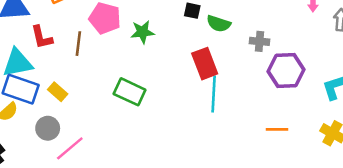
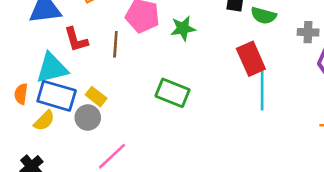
gray circle: (48, 128) -> (88, 118), moved

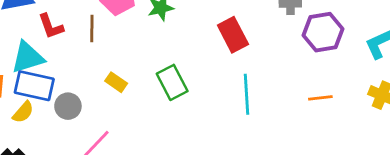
cyan line: (262, 91) -> (246, 94), moved
green rectangle: (173, 93) -> (172, 82), moved, turned 44
yellow rectangle: (96, 97) -> (116, 82), moved

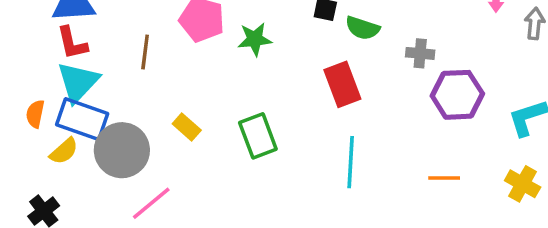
red L-shape: (51, 26) -> (72, 43), moved
brown line: (92, 29) -> (145, 52), moved
cyan triangle: (28, 57) -> (78, 82), turned -36
gray circle: (68, 106) -> (122, 150), size x1.6

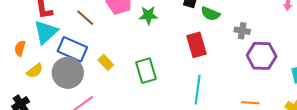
brown line: (145, 52) -> (85, 18), turned -60
blue rectangle: (82, 119) -> (72, 49), moved

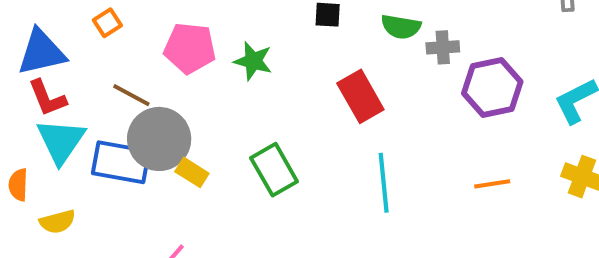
green semicircle: (210, 14) -> (401, 27), moved
green star: (148, 15) -> (253, 61), turned 30
yellow semicircle: (35, 71) -> (57, 222), turned 36
gray circle: (68, 73) -> (159, 139), moved

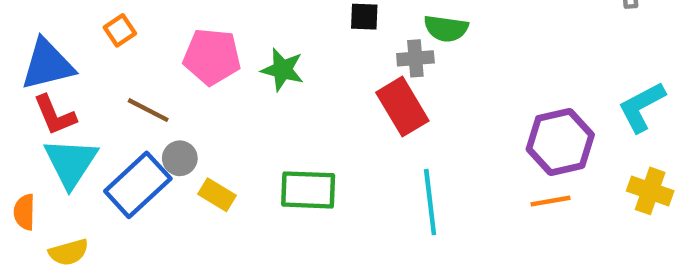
gray cross: (443, 47) -> (415, 58), moved
purple hexagon: (492, 88) -> (560, 142), moved
gray circle: (159, 139) -> (180, 158), size x0.5
blue rectangle: (121, 162) -> (138, 185), turned -52
green rectangle: (274, 170) -> (308, 190), turned -57

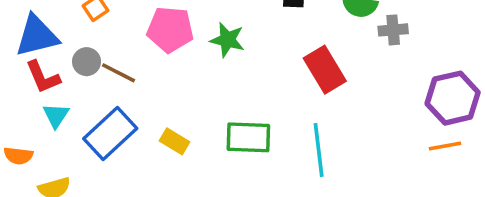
gray cross: (415, 58) -> (393, 30), moved
gray circle: (180, 158) -> (87, 62), moved
cyan triangle: (71, 163) -> (56, 116), size x0.6
cyan line: (430, 202) -> (319, 150), moved
orange semicircle: (24, 212) -> (18, 156), turned -84

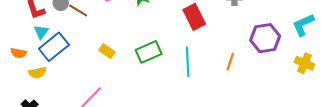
blue rectangle: (110, 133) -> (54, 47), moved
green rectangle: (248, 137) -> (149, 52), turned -30
orange line: (445, 146) -> (230, 62), moved, turned -66

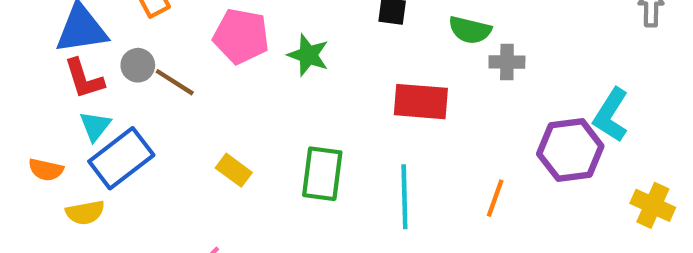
red rectangle: (194, 17) -> (421, 102), turned -60
cyan L-shape: (303, 25) -> (611, 115), moved, turned -35
green rectangle: (149, 52) -> (322, 174), turned -60

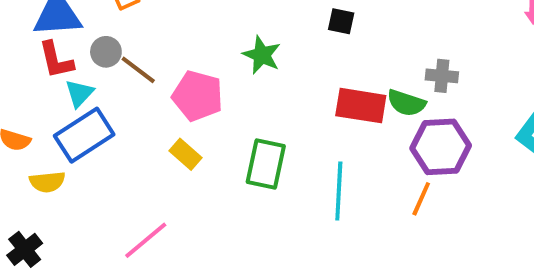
green semicircle: (470, 30) -> (406, 103), moved
pink pentagon: (241, 36) -> (198, 96), moved
cyan triangle: (95, 126) -> (79, 93), moved
purple hexagon: (570, 150) -> (441, 147), moved

